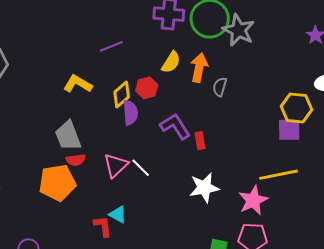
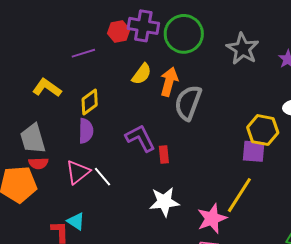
gray star: (239, 30) -> (243, 49), moved
gray semicircle: (220, 87) -> (188, 103), size x1.8
red hexagon: (147, 88) -> (119, 32), moved
purple semicircle: (130, 113) -> (86, 131), moved
yellow line: (279, 175) -> (239, 195), turned -51

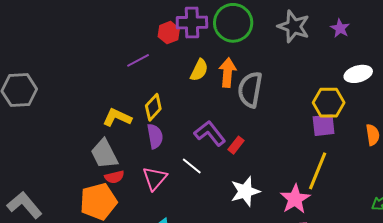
yellow L-shape: (47, 88) -> (117, 117), moved
red rectangle: (164, 155) -> (236, 145), turned 54
white line: (102, 177) -> (192, 166), moved

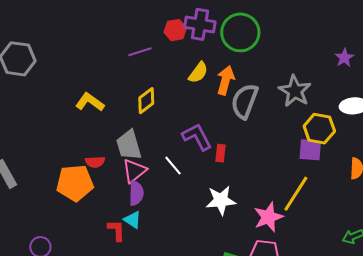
gray star: (294, 26) -> (295, 91), moved
yellow L-shape: (117, 117) -> (90, 102), moved
purple semicircle: (155, 136) -> (136, 193), moved
red rectangle: (236, 145) -> (220, 153), turned -42
gray trapezoid: (104, 154) -> (129, 145), moved

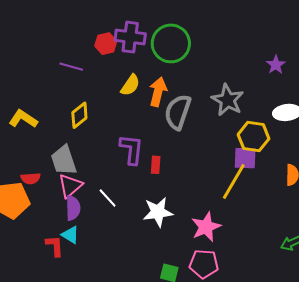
purple line: (140, 52) -> (71, 67), turned 35
purple L-shape: (197, 137) -> (131, 149), turned 36
white line: (173, 166) -> (108, 198), moved
yellow line: (296, 194) -> (234, 181), moved

